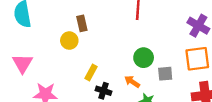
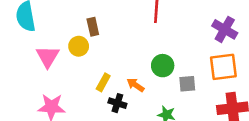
pink triangle: (22, 63) -> (48, 57), moved
orange arrow: (132, 82) -> (136, 85), moved

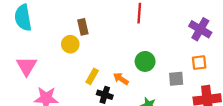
pink triangle: (48, 57) -> (27, 66), moved
orange square: (223, 67) -> (199, 63), size x0.6
gray square: (187, 84) -> (176, 79), moved

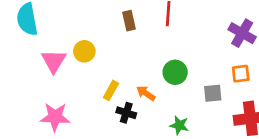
brown rectangle: (83, 27) -> (129, 21), moved
pink triangle: (27, 66) -> (54, 61), moved

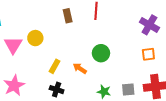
gray square: (213, 93) -> (128, 90), moved
black cross: (126, 113) -> (57, 90), moved
pink star: (55, 117) -> (14, 85), turned -30

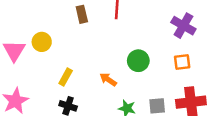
green circle: (101, 53) -> (138, 61), moved
orange arrow: (80, 68) -> (108, 80), moved

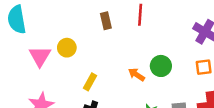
orange arrow: (108, 80) -> (136, 75), moved

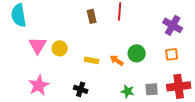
yellow circle: (67, 48) -> (60, 48), moved
yellow rectangle: (90, 82) -> (92, 60), moved, turned 72

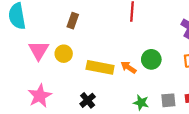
brown rectangle: (92, 16) -> (73, 21), moved, turned 32
yellow rectangle: (92, 60) -> (100, 67), size x1.6
black cross: (81, 89) -> (88, 100), turned 32

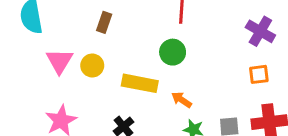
green circle: (151, 59) -> (173, 52), moved
orange arrow: (129, 67) -> (182, 100), moved

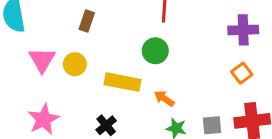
purple cross: (260, 31) -> (243, 30), turned -32
orange square: (259, 74) -> (242, 73), turned -30

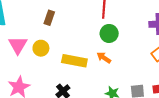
green circle: (155, 51) -> (109, 33), moved
orange arrow: (164, 98) -> (104, 58), moved

